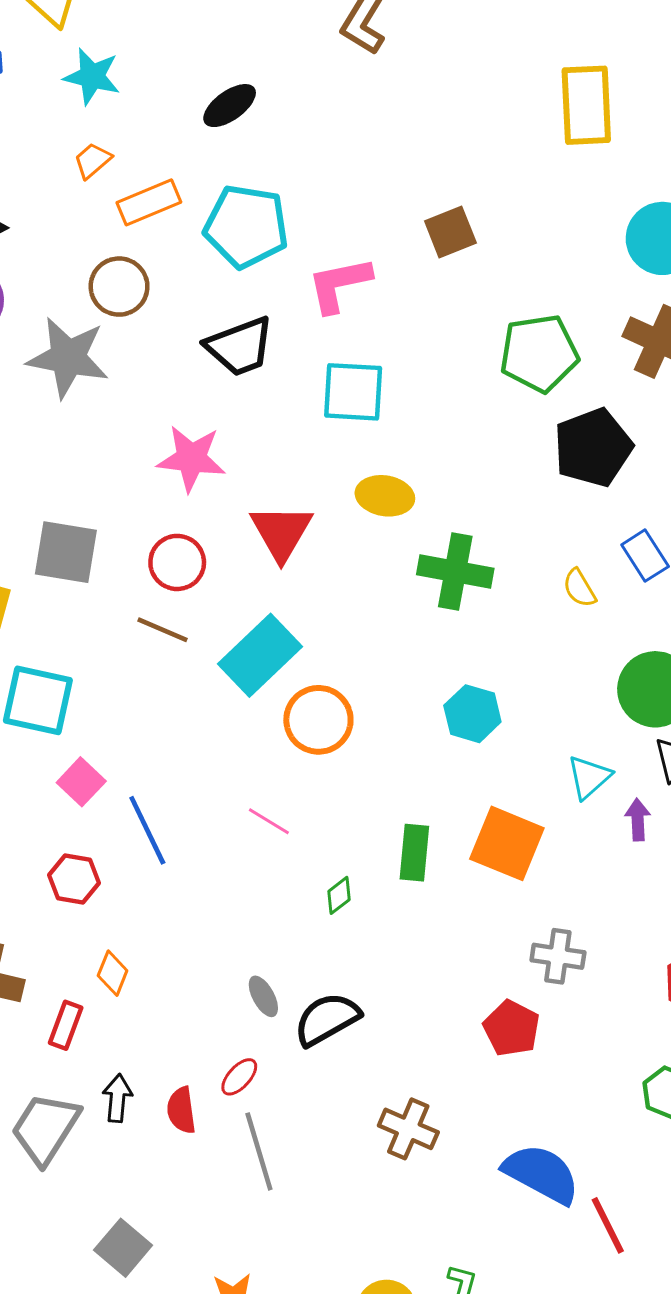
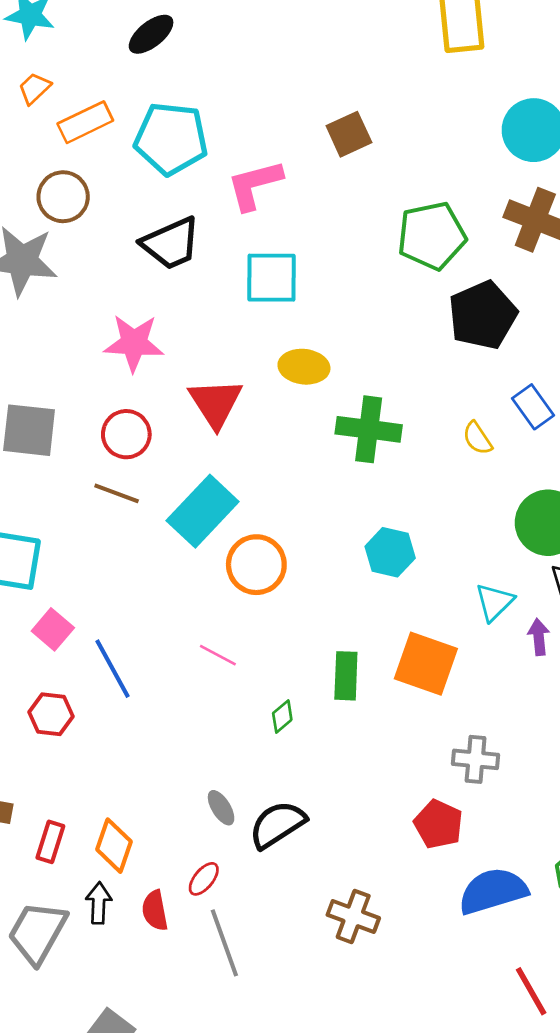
orange diamond: (113, 973) -> (114, 846), moved, size x1.4
blue semicircle: (541, 1174) -> (493, 891), moved, turned -42

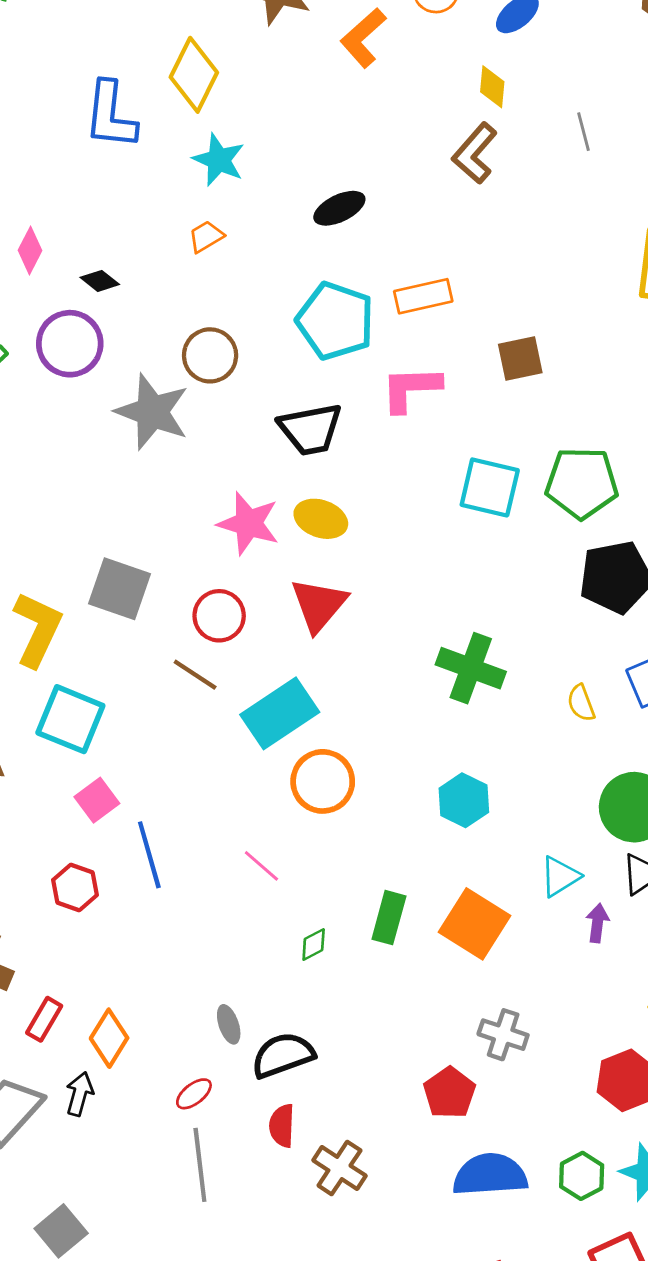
orange rectangle: (85, 122) -> (423, 296), moved
cyan square: (272, 278) -> (490, 487), moved
yellow ellipse: (304, 367) -> (321, 519), moved
red semicircle: (155, 911) -> (282, 1126), moved

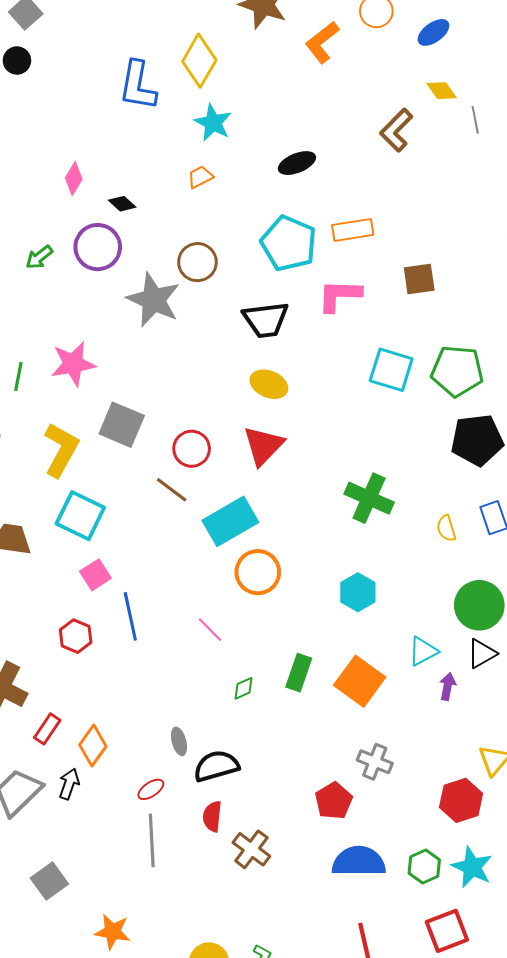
yellow diamond: (492, 87) -> (442, 91), moved, turned -44
pink star: (248, 523) -> (73, 364), moved, turned -30

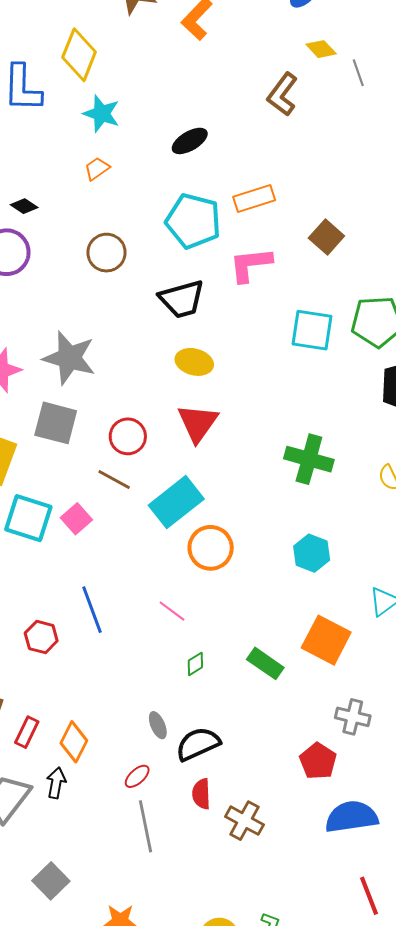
brown square: (419, 279) -> (326, 237), turned -32
gray star: (153, 300) -> (69, 358), moved
pink square: (95, 575) -> (76, 519), moved
green rectangle: (299, 673) -> (265, 663), moved, turned -66
green diamond: (244, 688) -> (195, 664), moved

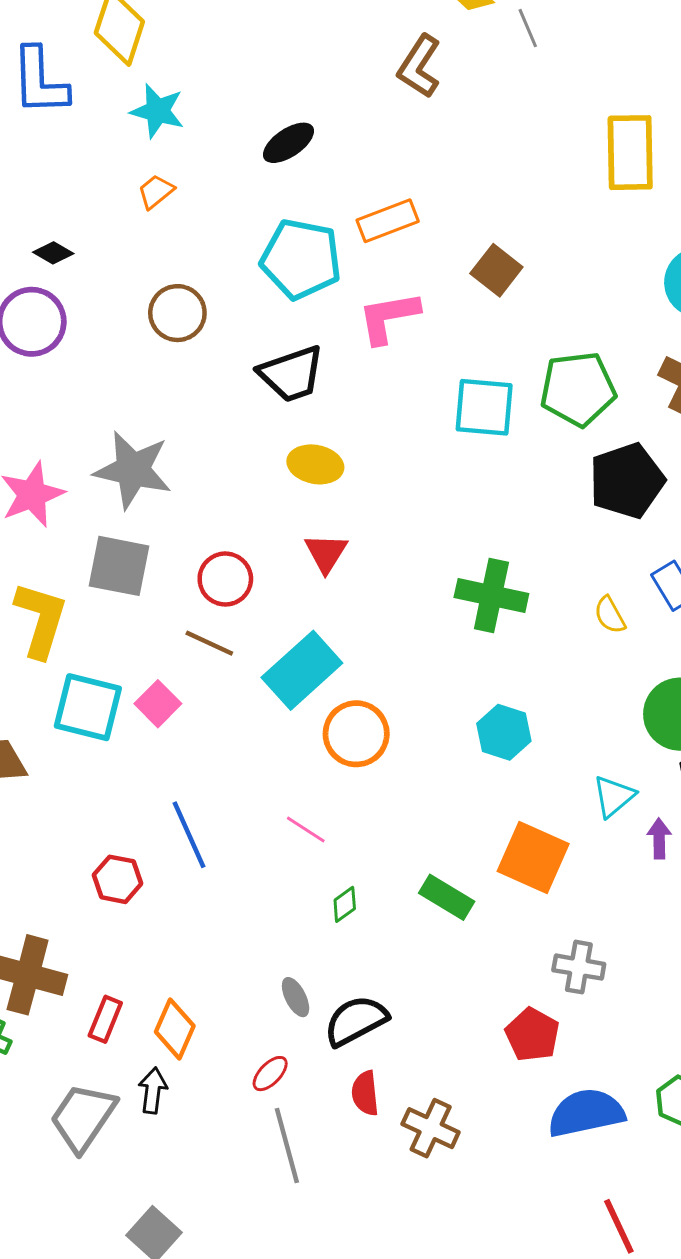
red triangle: (198, 423) -> (326, 553), size x0.7

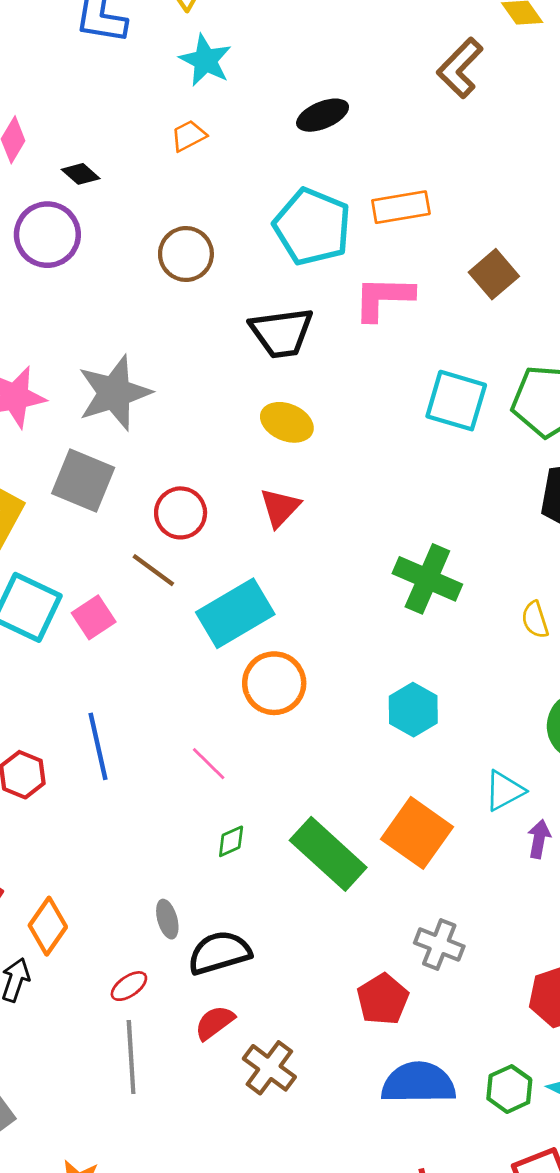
gray star: (133, 470) -> (114, 393), turned 30
green rectangle: (447, 897) -> (328, 854), size x1.5
red semicircle: (365, 1093) -> (215, 1023), turned 48

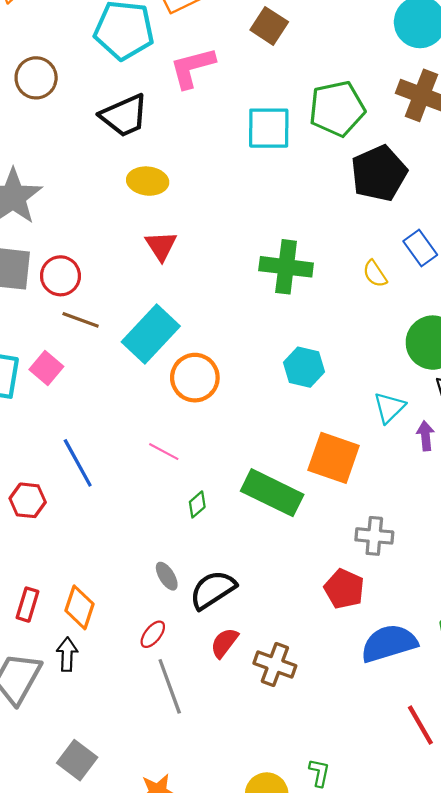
red circle: (181, 513) -> (60, 276), moved

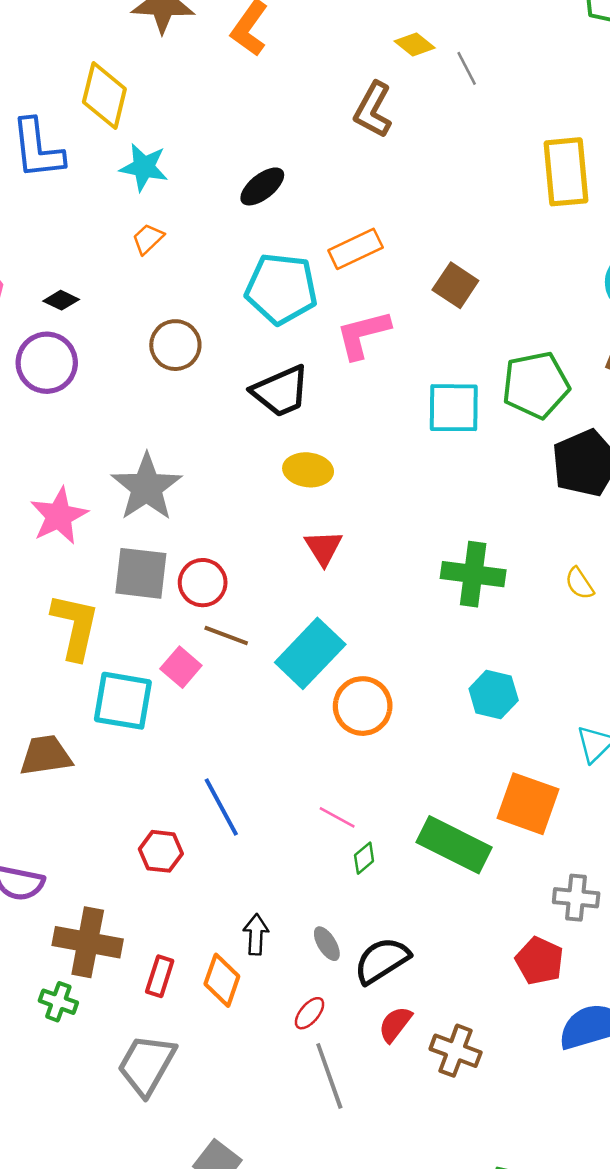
pink square: (46, 368) -> (181, 667), moved
pink line: (164, 452) -> (337, 817), moved
black arrow: (67, 654) -> (256, 934), moved

